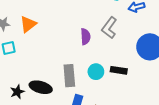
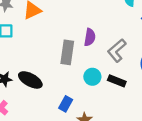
gray L-shape: (109, 28) -> (117, 50), moved
gray rectangle: (69, 76) -> (67, 52), moved

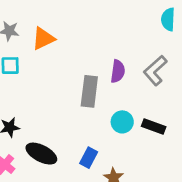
gray L-shape: (117, 50) -> (155, 70), moved
black ellipse: (30, 80) -> (41, 154), moved

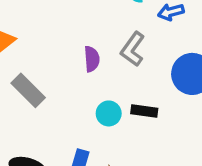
gray rectangle: (89, 91) -> (28, 90), moved, turned -40

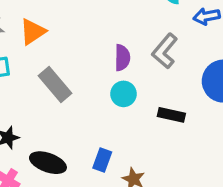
cyan circle: (109, 113) -> (123, 94), moved

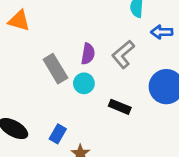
orange triangle: (33, 32) -> (19, 21), turned 40
gray rectangle: (55, 84) -> (55, 69), moved

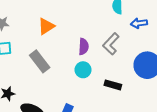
orange triangle: (19, 21) -> (46, 26), moved, turned -42
gray rectangle: (55, 69) -> (40, 61), moved

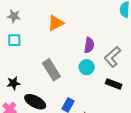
gray L-shape: (111, 44) -> (112, 57), moved
gray rectangle: (40, 61) -> (51, 70), moved

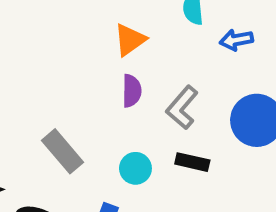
orange triangle: (56, 23) -> (130, 40), moved
cyan circle: (87, 67) -> (135, 168), moved

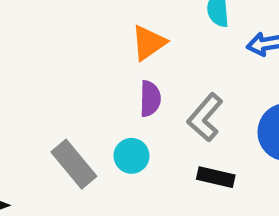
cyan circle: (135, 168) -> (132, 156), moved

